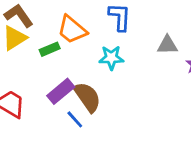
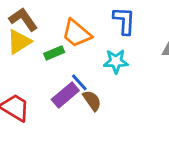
brown semicircle: (87, 97) -> (92, 101), size x0.7
blue line: (75, 119) -> (79, 82), moved

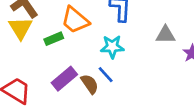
yellow triangle: (19, 42) -> (20, 28), turned -30
blue line: (79, 82) -> (106, 75), moved

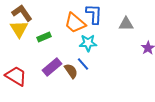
orange trapezoid: (75, 20) -> (75, 23), moved
gray triangle: (165, 35) -> (126, 24), moved

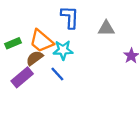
orange trapezoid: (75, 23) -> (41, 41), moved
brown semicircle: (71, 71) -> (35, 58), moved, turned -91

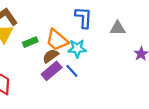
purple rectangle: (22, 77) -> (52, 71), moved

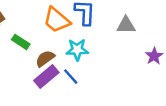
orange trapezoid: (57, 40) -> (57, 20), moved
green rectangle: (30, 42) -> (21, 42), turned 56

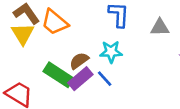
orange trapezoid: (57, 20) -> (55, 22), moved
green rectangle: (21, 42) -> (59, 75), moved, size x1.6

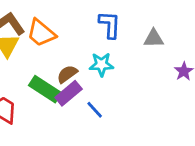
blue line: (105, 79) -> (95, 110), moved

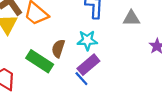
brown semicircle: (67, 74) -> (58, 48), turned -36
purple rectangle: (69, 93) -> (88, 65), moved

